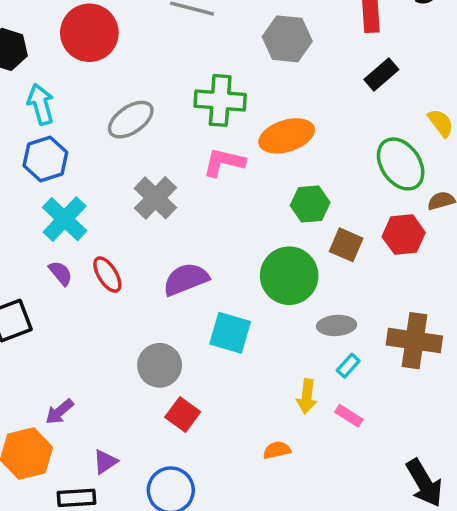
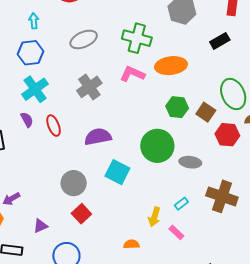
black rectangle: (381, 75) -> (220, 41), moved
cyan arrow: (41, 104) -> (34, 21), size x0.7
brown square: (346, 245) -> (206, 112), moved
gray ellipse: (337, 325) -> (190, 162), moved
purple triangle: (105, 462) -> (40, 226), moved

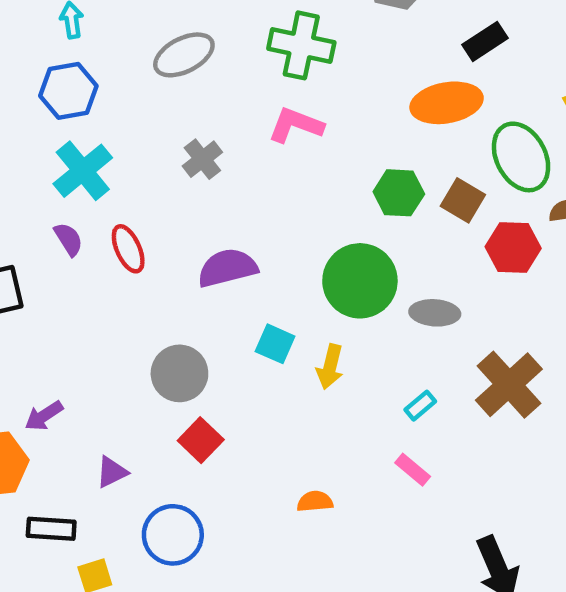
orange ellipse: (171, 66) -> (447, 103), moved
gray cross: (89, 87) -> (202, 159), size x0.7
cyan square: (117, 172) -> (275, 344), size x0.7
brown cross: (222, 196) -> (509, 385), turned 32
yellow arrow: (154, 217) -> (330, 367), moved

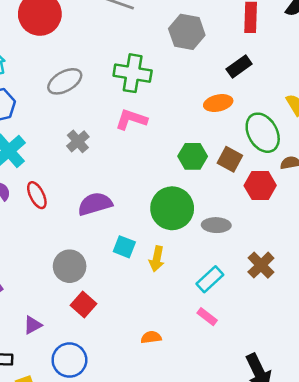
orange ellipse: (447, 103) -> (218, 103), size x0.7
brown cross: (509, 385) -> (261, 265), size x0.7
cyan rectangle: (420, 406) -> (210, 279), size x1.5

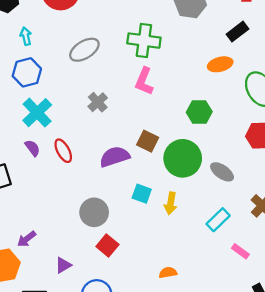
pink L-shape: (131, 119) -> (144, 81), turned -84
brown square: (230, 159) -> (148, 141), moved
gray ellipse: (216, 225) -> (222, 172), turned 35
pink rectangle: (207, 317) -> (240, 251), moved

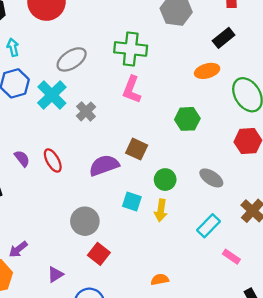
cyan cross: (37, 113) -> (52, 95), moved
green circle: (183, 158) -> (165, 180), moved, size x0.6

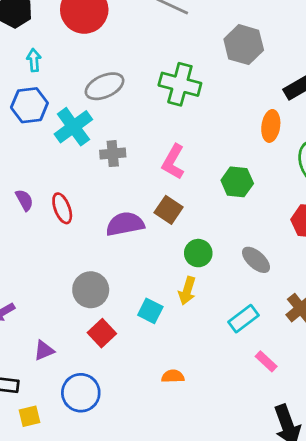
orange ellipse: (207, 71) -> (271, 126), turned -75
pink L-shape: (132, 90) -> (173, 162), moved
gray cross: (86, 111) -> (113, 154), turned 30
cyan square: (132, 201) -> (150, 311), moved

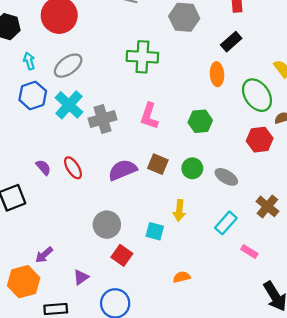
gray ellipse: (105, 86) -> (68, 66), moved
gray cross: (113, 154) -> (103, 119), size x1.4
brown square: (169, 210) -> (158, 164), moved
green circle: (198, 253) -> (192, 168), moved

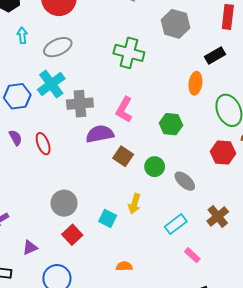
blue hexagon: (33, 95) -> (17, 96), moved
purple semicircle: (123, 170) -> (100, 134), moved

